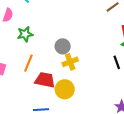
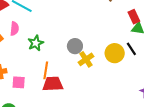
red trapezoid: (45, 80) -> (53, 84), moved
yellow circle: (65, 89) -> (115, 53), moved

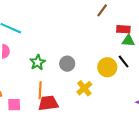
red rectangle: (134, 17) -> (123, 29), turned -56
green star: (36, 43) -> (38, 62), moved
yellow cross: (86, 59) -> (84, 88), moved

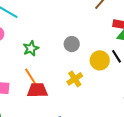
gray circle: (67, 64) -> (72, 44), moved
orange line: (40, 90) -> (31, 77), turned -42

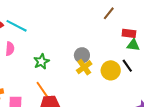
yellow cross: (75, 79) -> (84, 67), moved

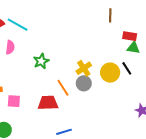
brown line: (109, 13) -> (110, 15), turned -40
gray circle: (82, 55) -> (84, 83), moved
orange line: (42, 90) -> (63, 88), moved

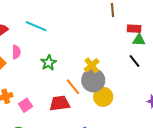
cyan line: (18, 25) -> (36, 26), moved
yellow circle: (110, 73) -> (103, 97), moved
gray circle: (84, 83) -> (93, 80), size x1.5
pink square: (14, 101) -> (25, 105), turned -32

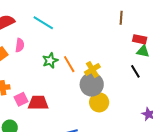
orange line: (73, 87) -> (69, 64), moved
red trapezoid: (60, 103) -> (38, 103), moved

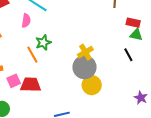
pink semicircle: (20, 45) -> (26, 21), moved
orange line: (69, 64) -> (32, 55), moved

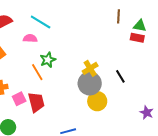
pink semicircle: (26, 21) -> (30, 38), turned -96
green triangle: (136, 35) -> (140, 26), moved
black line: (128, 55) -> (120, 76), moved
red trapezoid: (31, 85) -> (36, 102), turned 75

